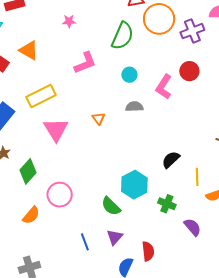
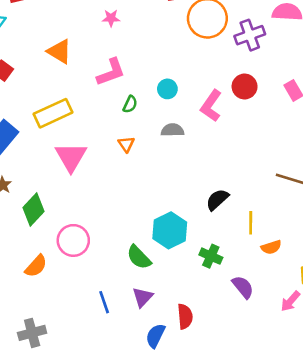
pink star: (69, 21) -> (111, 18), moved
green semicircle: (122, 36) -> (130, 104), moved, size x0.5
orange triangle: (29, 50) -> (60, 51), moved

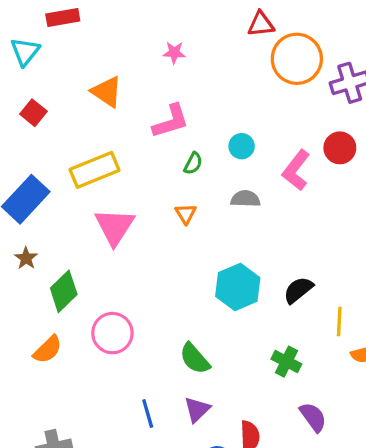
cyan hexagon: (170, 230) -> (238, 287), moved
orange semicircle: (36, 266) -> (48, 349), moved
purple semicircle: (243, 287) -> (313, 417), moved

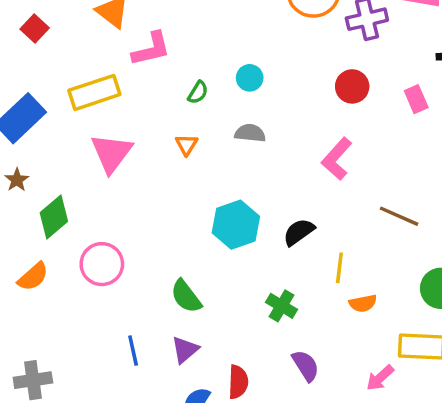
pink L-shape: (171, 121) -> (151, 49), moved
pink L-shape: (296, 170) -> (337, 159), moved

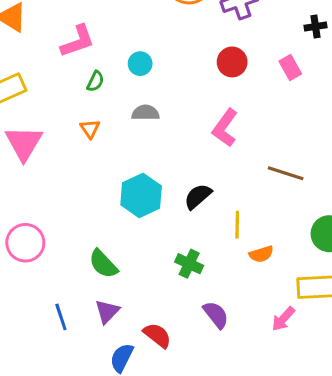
pink L-shape: (151, 49) -> (78, 41), moved
red semicircle: (238, 382) -> (157, 335), turned -48

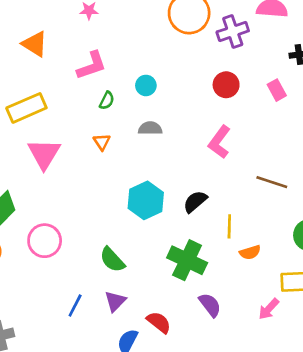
green cross: (189, 264) -> (187, 260), size x1.6
blue line: (61, 317) -> (75, 306), turned 45

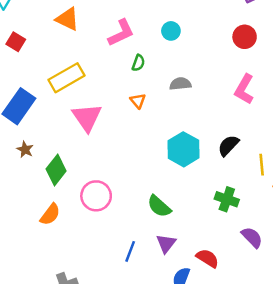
cyan circle: (146, 85) -> (171, 31), moved
green cross: (187, 260) -> (227, 199), size x0.7

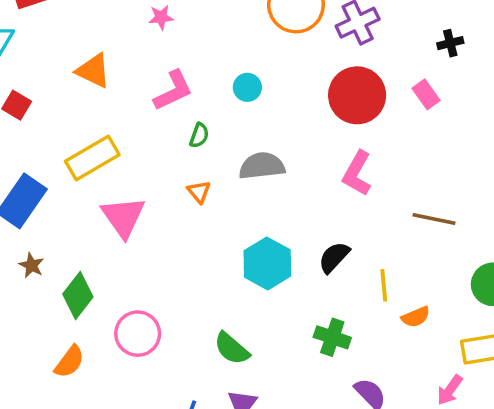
red circle: (245, 37) -> (357, 95), size x1.6
gray semicircle: (180, 84) -> (262, 166), size x1.4

